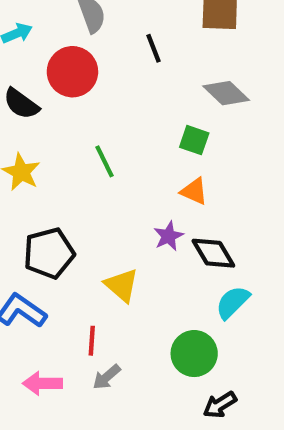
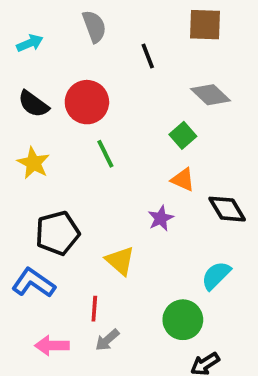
red circle: (72, 72) -> (87, 102), moved
green square: (194, 140) -> (183, 135), turned 30
black diamond: (213, 253) -> (227, 209), moved

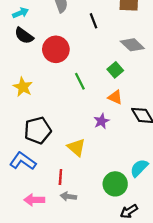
black semicircle: (33, 104) -> (24, 36), moved
green line: (105, 154) -> (80, 81), moved
cyan semicircle: (216, 275) -> (139, 168), moved
gray arrow: (107, 340) -> (68, 196), turned 49

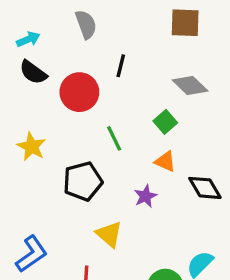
black line: (94, 21) -> (121, 66), moved, turned 35
black pentagon: (38, 130) -> (83, 181), moved
blue L-shape: (23, 161) -> (32, 254), turned 110

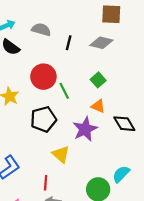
gray semicircle: (86, 24) -> (41, 30), moved, turned -54
gray diamond: (190, 86) -> (101, 43), moved, turned -30
red circle: (79, 92) -> (43, 77), moved
purple star: (145, 196) -> (85, 129), size x1.6

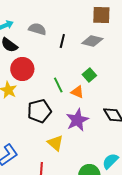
red circle: (43, 77) -> (22, 69), moved
orange triangle: (98, 106) -> (77, 92), moved

